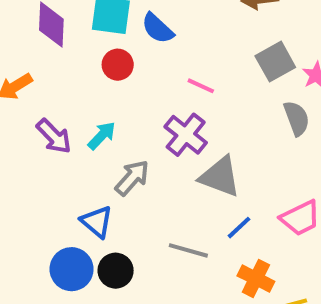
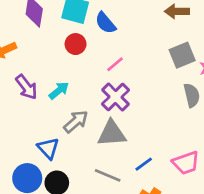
pink line: (201, 86) -> (115, 64), moved, turned -72
gray triangle: (220, 177) -> (112, 133), moved, turned -32

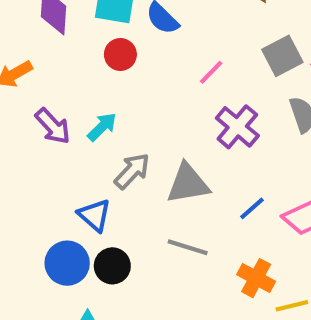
pink line: (115, 64) -> (211, 72), moved
purple cross: (116, 97) -> (237, 127), moved
blue line: (144, 164) -> (252, 208), moved

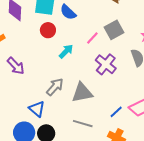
gray square: (282, 56) -> (114, 30), moved
cyan arrow: (102, 127) -> (66, 51), moved
blue line: (252, 208) -> (116, 112), moved

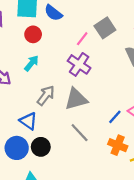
cyan arrow: (66, 51) -> (32, 63), moved
purple cross: (106, 64) -> (79, 64), moved
gray line: (83, 124) -> (80, 133), turned 36

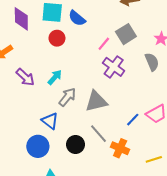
cyan arrow: (32, 63) -> (55, 77), moved
purple cross: (79, 64) -> (114, 67), moved
orange cross: (118, 145) -> (120, 148), moved
black circle: (41, 147) -> (76, 144), moved

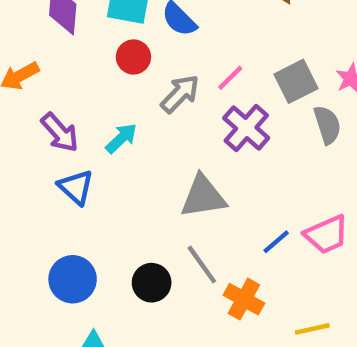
gray square: (126, 34) -> (296, 81), moved
gray arrow: (67, 97) -> (180, 94), moved
blue triangle: (50, 121) -> (76, 187), moved

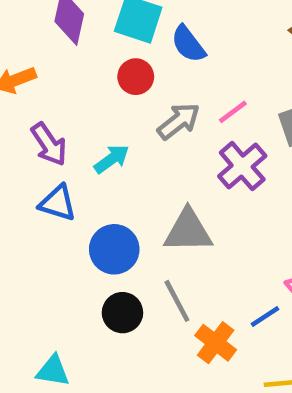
blue triangle: (76, 187) -> (58, 203), turned -33
blue line: (276, 242) -> (265, 317), moved
blue circle: (73, 279) -> (114, 249), moved

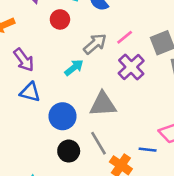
red circle: (136, 77) -> (60, 19), moved
cyan arrow: (112, 159) -> (74, 68), moved
blue line: (265, 317) -> (148, 150), turned 42

